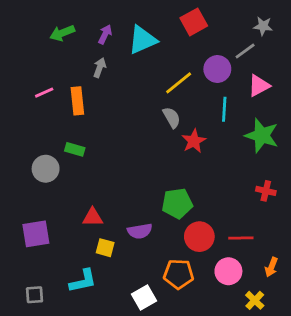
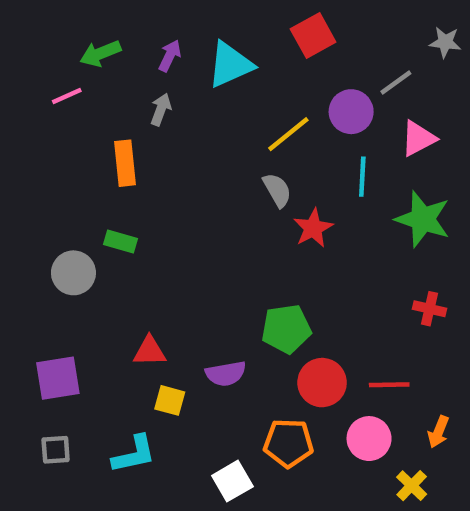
gray star: (263, 26) -> (445, 42), moved
pink line: (44, 93) -> (67, 96), moved
gray square: (34, 295) -> (56, 450), moved

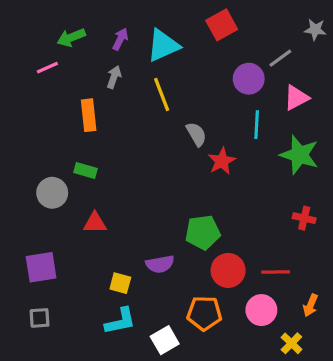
yellow line: (288, 134) -> (162, 95), moved, turned -72
red triangle: (150, 351) -> (95, 223), moved
cyan L-shape: (134, 454) -> (120, 321), moved

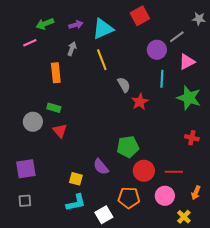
purple arrow: (120, 39) -> (76, 25), turned 48
red triangle: (95, 223) -> (60, 131), moved, turned 49
purple semicircle: (160, 264) -> (101, 167), turned 60

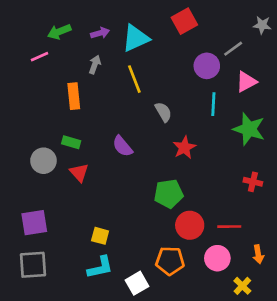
red star: (140, 102) -> (184, 148), moved
purple semicircle: (101, 167) -> (123, 146), moved
orange arrow: (196, 193) -> (258, 254), turned -32
gray square: (25, 201) -> (33, 265), size x1.6

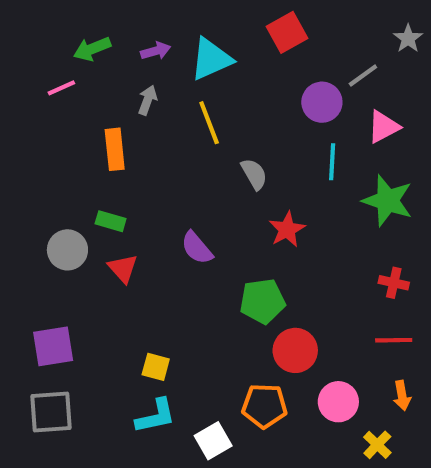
gray star: (262, 25) -> (408, 39), turned 30
purple semicircle: (123, 146) -> (197, 248), moved
red line: (229, 227) -> (394, 340), moved

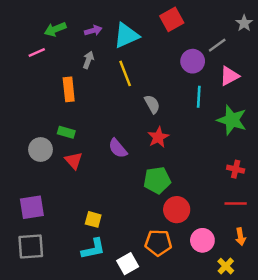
red star: (287, 229) -> (158, 137), moved

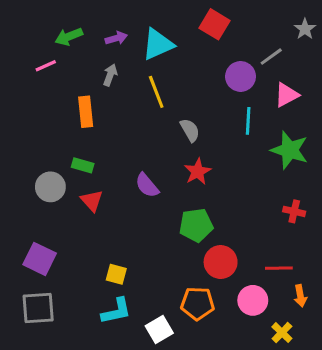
red square: (172, 19) -> (214, 24), turned -30
red line: (236, 203) -> (279, 268), moved
purple square: (32, 207) -> (40, 259), turned 35

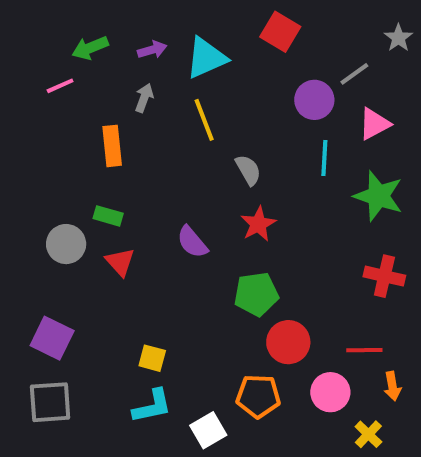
red cross: (294, 211) -> (384, 276), size x1.4

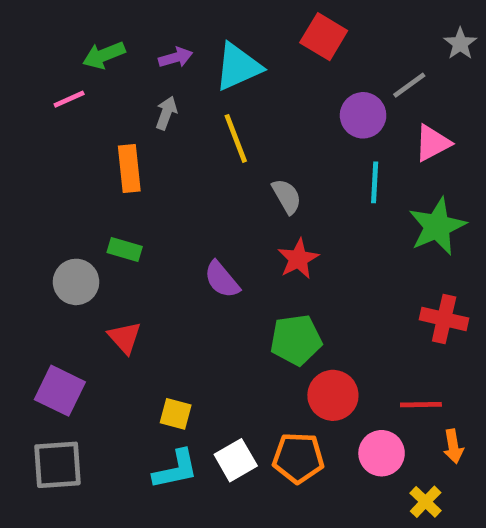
green star: (378, 196) -> (437, 226), turned 30
red triangle: (120, 262) -> (125, 337), moved
white square: (208, 430) -> (236, 460), moved

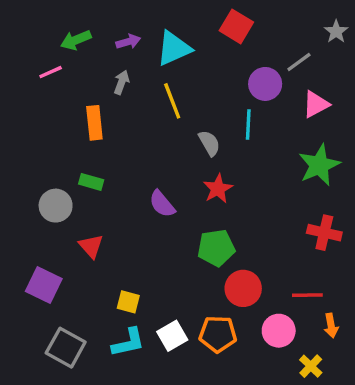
cyan line: (375, 182) -> (248, 124), moved
gray square: (58, 465) -> (66, 348), moved, turned 33

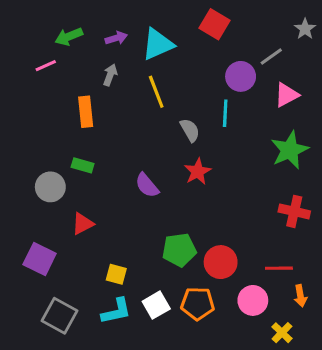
red triangle: (91, 246) -> (83, 224), turned 45
green pentagon: (216, 248) -> (179, 250), moved

